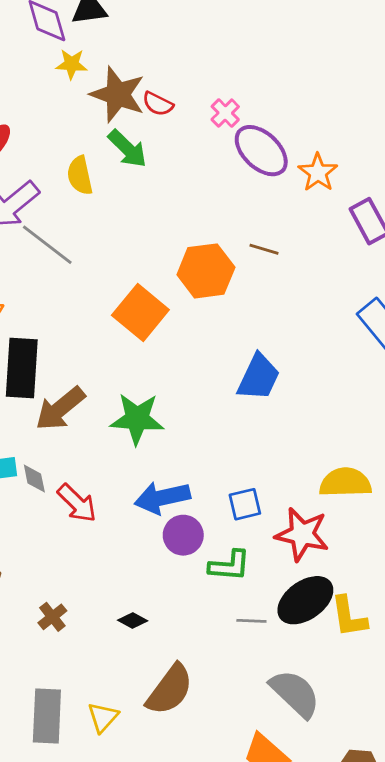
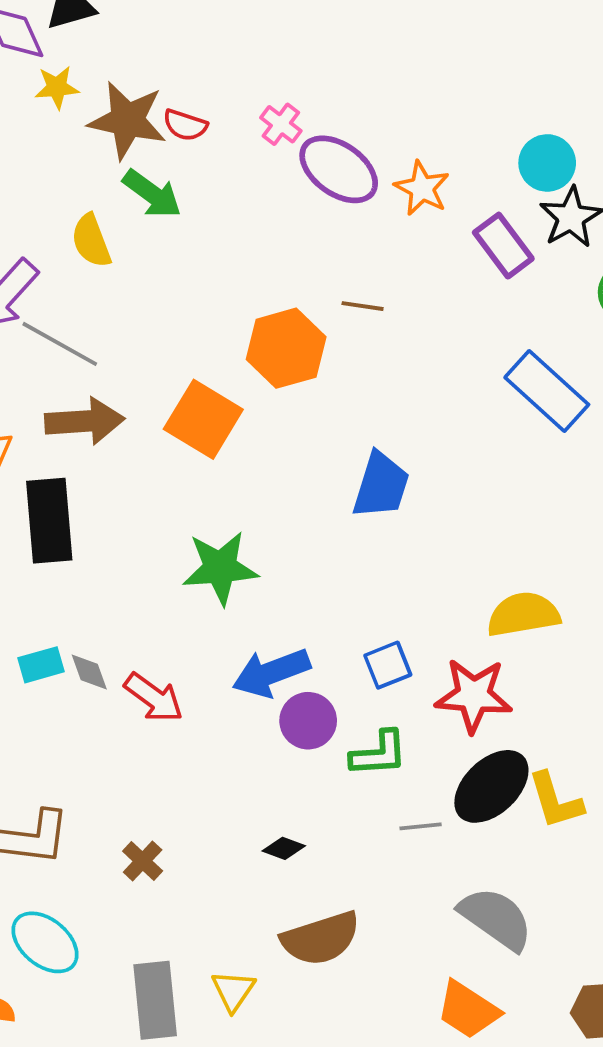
brown arrow: (60, 409) -> (85, 421), moved, turned -136
black diamond: (133, 620) -> (284, 848), moved
brown semicircle: (170, 690) -> (321, 938), turned 44

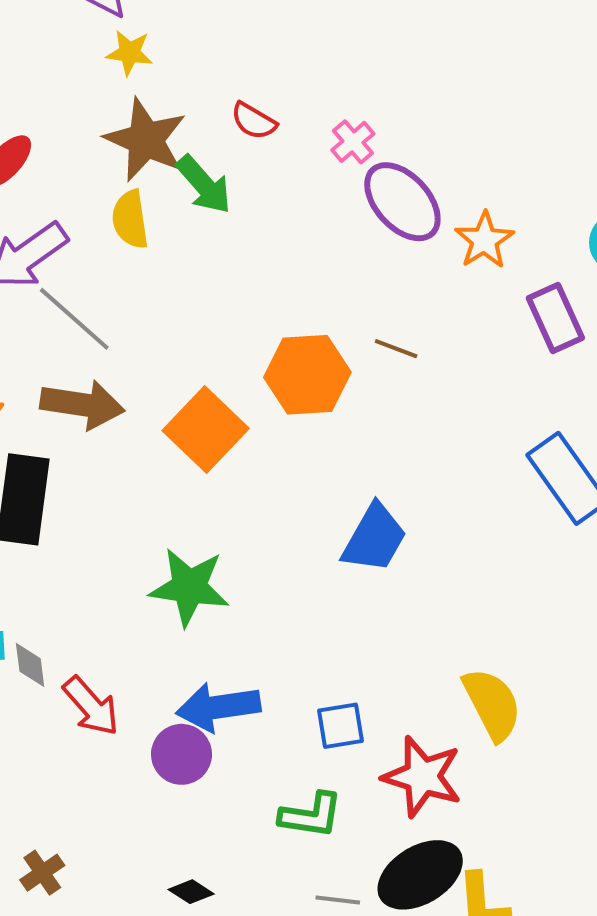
brown star: (127, 120) -> (146, 140), moved
yellow semicircle: (523, 614) -> (492, 704), turned 60
purple circle: (308, 721) -> (182, 754), moved

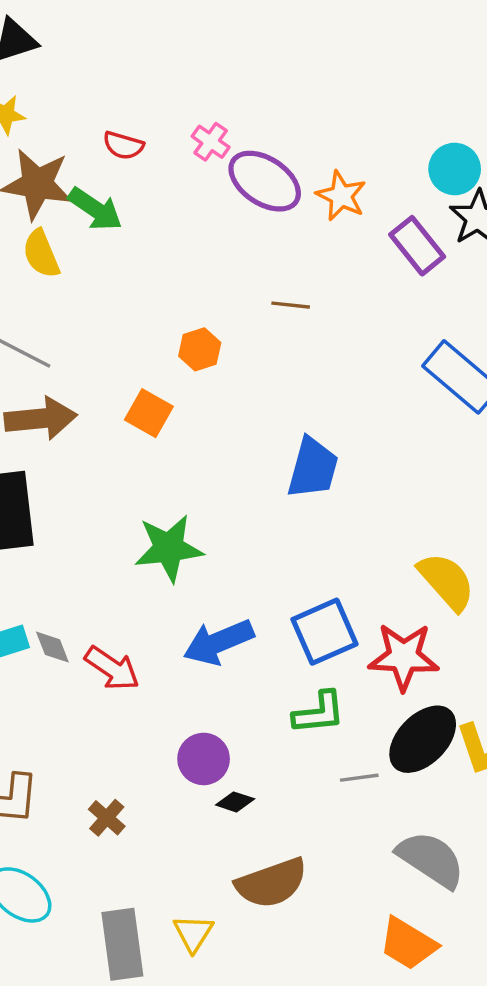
orange hexagon: (307, 375) -> (200, 349), moved, size x0.6
orange square: (206, 429) -> (149, 413), size x0.7
blue square: (341, 726) -> (324, 632), size x1.5
purple circle: (182, 754) -> (204, 759), moved

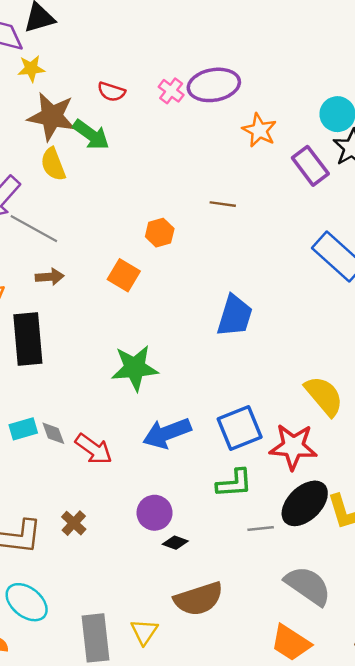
purple ellipse: (265, 181) -> (214, 85), moved, turned -45
brown arrow: (41, 418) -> (50, 277), size x0.6
brown cross: (107, 818) -> (74, 523), moved

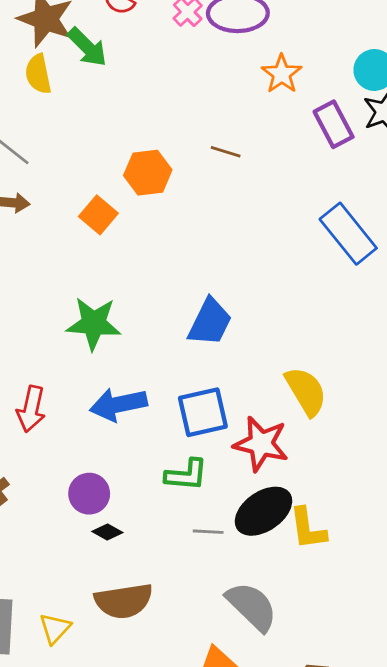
orange hexagon: (160, 233) -> (148, 173), size x1.4
blue trapezoid: (235, 316) -> (210, 322), moved
red arrow: (94, 449) -> (31, 409), turned 57

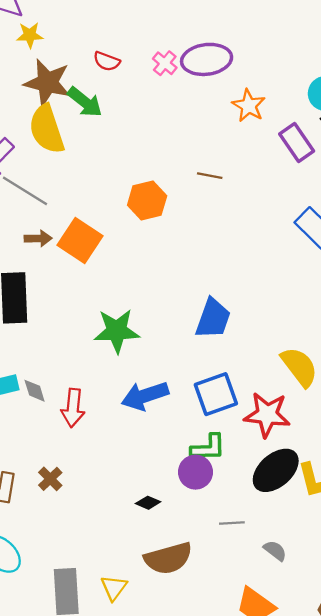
yellow semicircle: (38, 74) -> (47, 129), size x1.5
orange square: (98, 215) -> (80, 240), moved, size x1.4
purple circle: (89, 494) -> (196, 472), moved
gray line: (208, 532) -> (232, 523), moved
gray semicircle: (252, 606) -> (275, 551), size x0.5

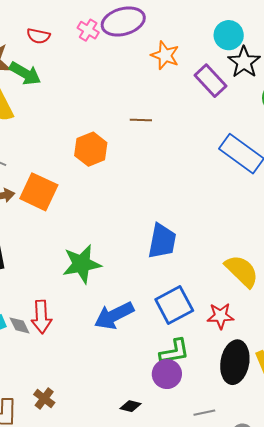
red arrow: (73, 408) -> (41, 317), moved
red star: (267, 415) -> (220, 316), size x0.7
black ellipse: (276, 470) -> (235, 362), turned -30

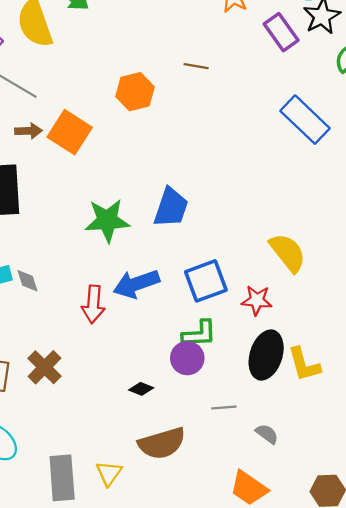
blue trapezoid: (162, 241) -> (171, 207), moved
red arrow: (41, 317) -> (93, 304), moved
brown cross: (44, 398) -> (44, 367), size x1.4

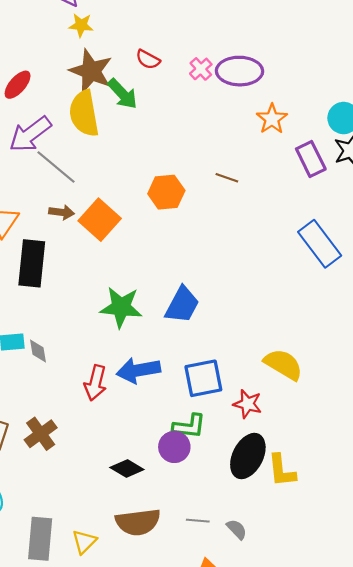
yellow semicircle: (288, 253) -> (283, 364), turned -30
black diamond: (141, 389) -> (127, 468), size x1.4
gray line: (224, 408) -> (198, 521), moved

